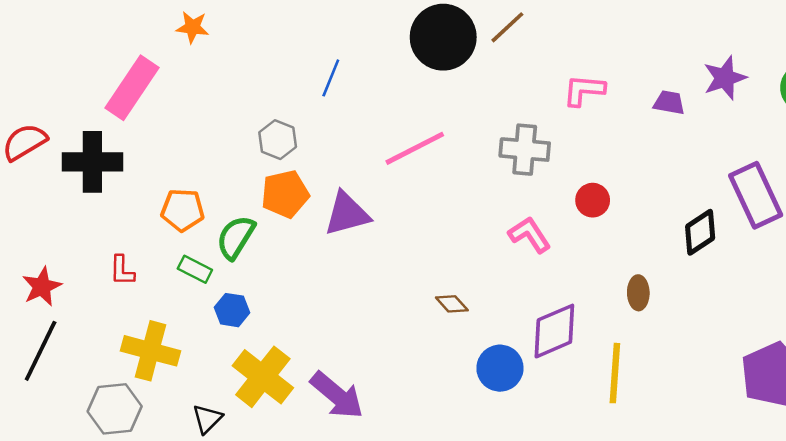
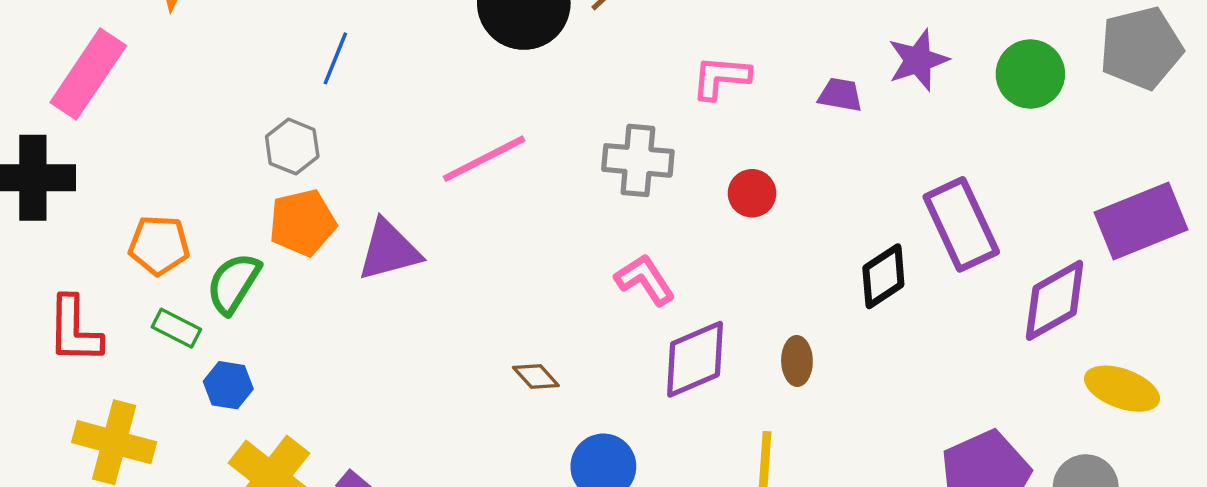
blue line: (331, 78) -> (335, 58), moved
red circle: (593, 200) -> (752, 193), moved
red L-shape: (122, 271) -> (74, 330), size x1.6
purple diamond: (554, 331) -> (695, 359), moved

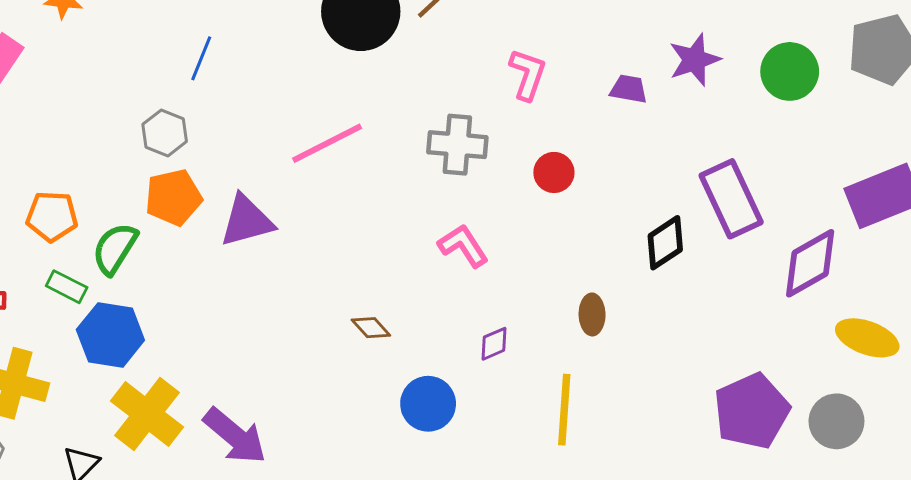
pink L-shape: (721, 77) -> (528, 74), turned 104
purple diamond: (695, 359) -> (494, 344), moved, size x0.5
blue hexagon: (228, 385) -> (110, 335), size x1.6

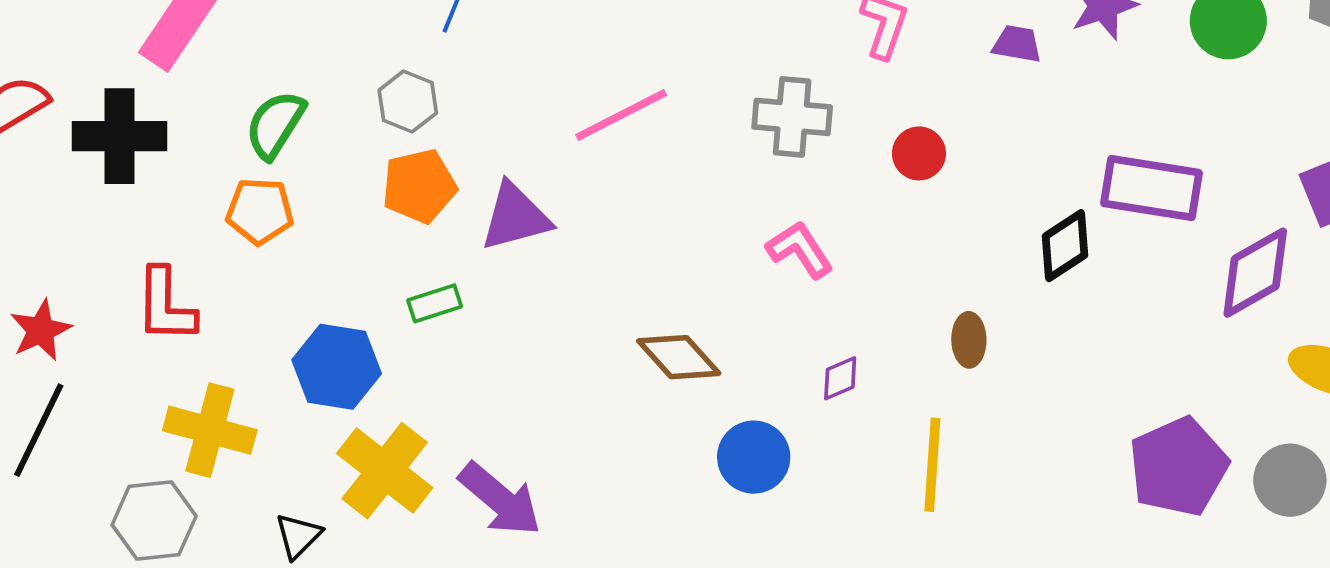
purple rectangle: (731, 199) -> (1151, 188), turned -56
green semicircle: (115, 249) -> (275, 125), moved
green rectangle: (67, 287) -> (435, 303), moved, turned -45
brown diamond: (371, 328) -> (679, 357), size x1.6

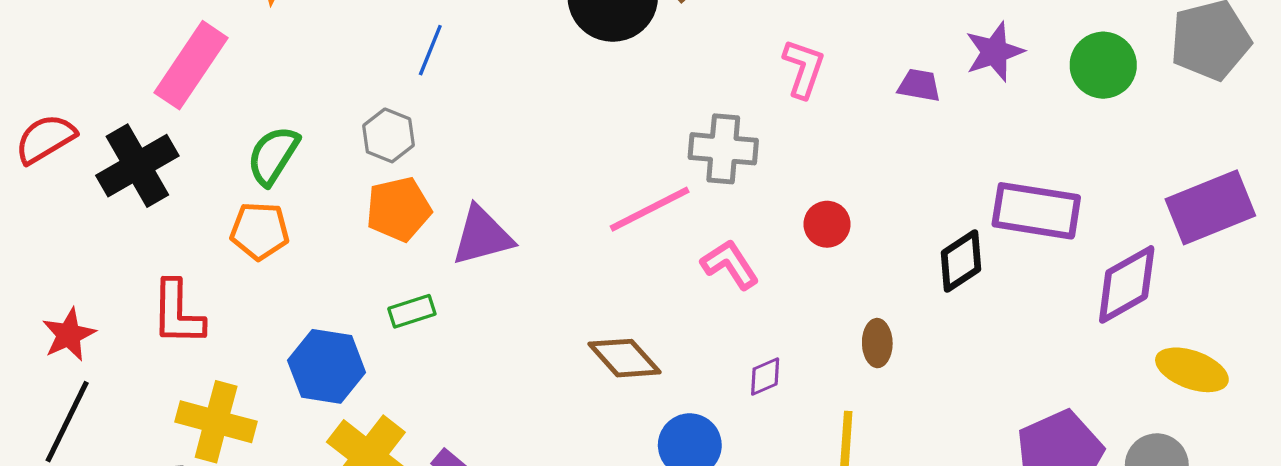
pink line: (621, 115) -> (650, 209), moved
black cross: (119, 136) -> (137, 166), turned -30
red circle: (919, 153) -> (827, 224), moved

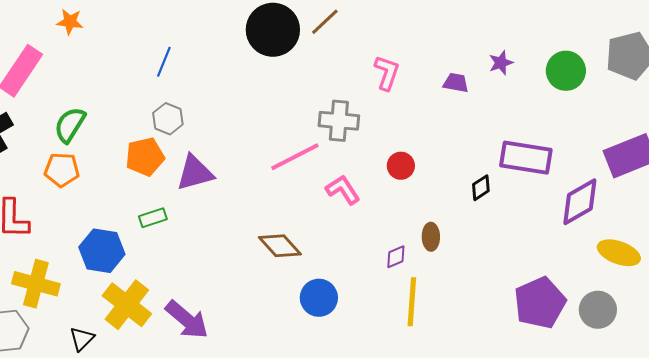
purple star: (994, 52) -> (501, 63), size x0.7
gray hexagon: (388, 135) -> (168, 119), moved
black diamond: (961, 261) -> (481, 188), size x0.7
purple diamond: (765, 377) -> (396, 257), moved

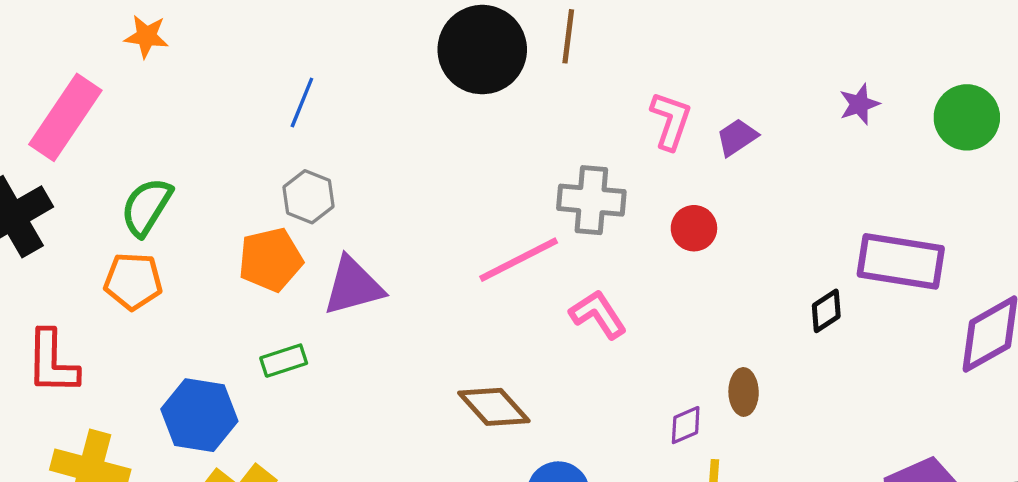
brown line: (325, 22) -> (568, 36), turned -40
purple trapezoid: (456, 83) -> (737, 137), moved, turned -44
red circle: (401, 166) -> (694, 228), moved

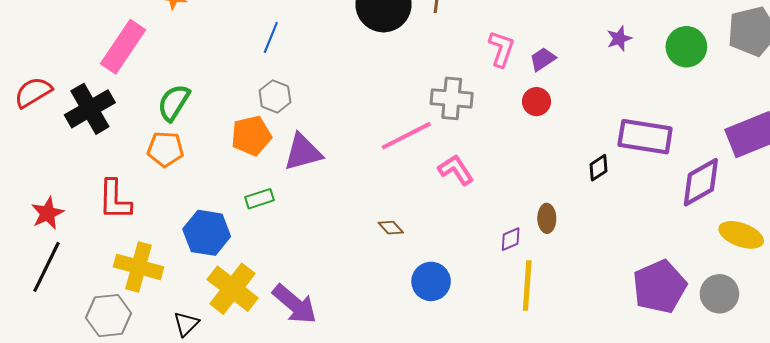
red circle: (694, 228) -> (536, 102), moved
brown diamond: (494, 407) -> (391, 228), size x0.6

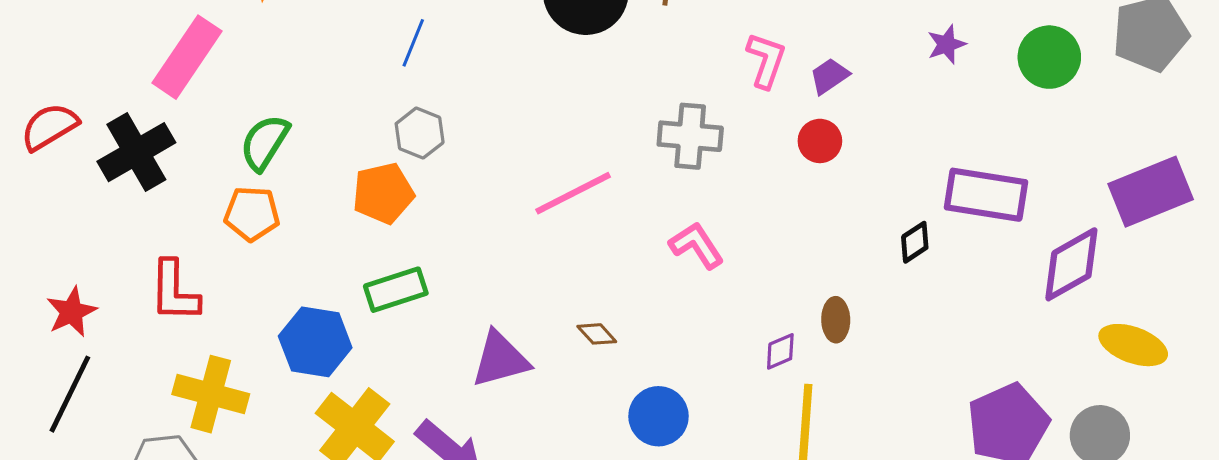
pink line: (406, 136) -> (573, 193), moved
purple triangle: (303, 152) -> (500, 359), moved
green rectangle: (259, 199) -> (396, 290), size x1.4

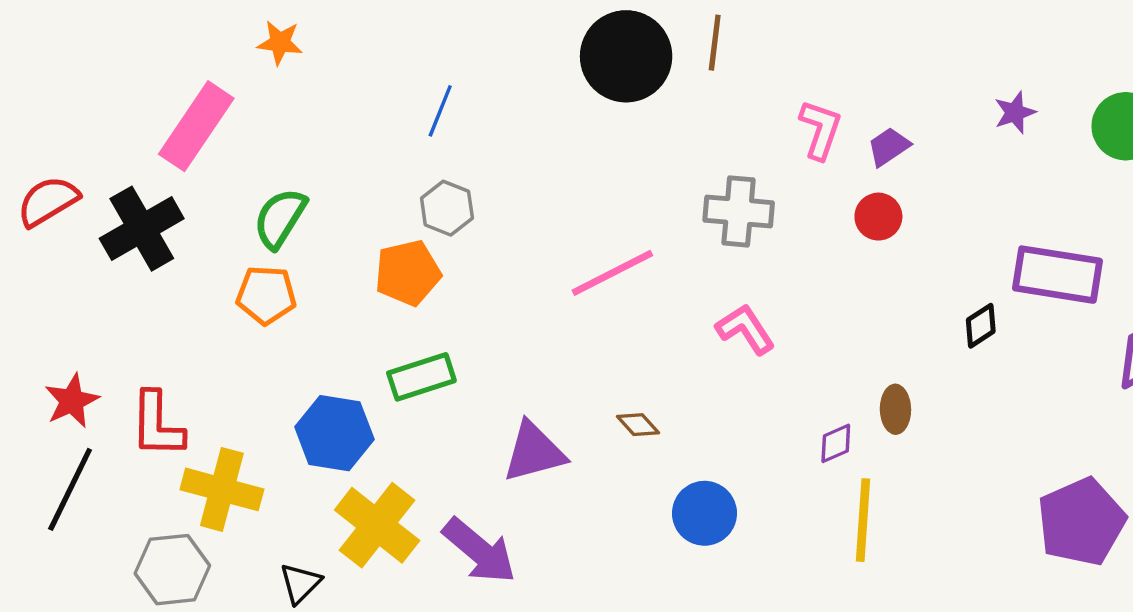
red L-shape: (174, 291) -> (157, 425), moved

